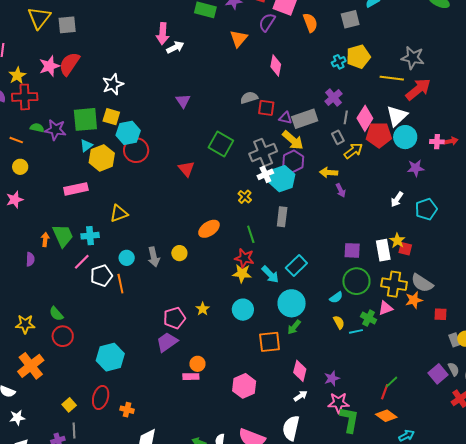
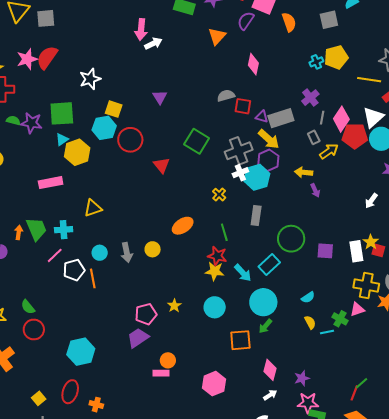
yellow square: (111, 117) -> (114, 109), moved
red circle: (136, 150) -> (130, 140), moved
green circle: (356, 281) -> (291, 239), moved

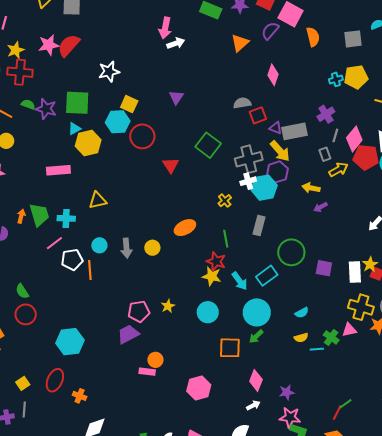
red square: (243, 106) -> (258, 115), turned -36
purple arrow: (315, 190) -> (321, 207), turned 80
yellow semicircle: (310, 322) -> (301, 338), turned 96

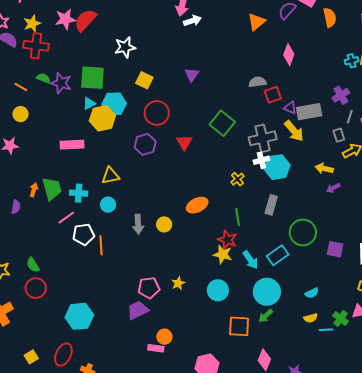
cyan hexagon: (118, 122) -> (114, 104), moved
purple hexagon: (277, 172) -> (145, 144), moved
cyan circle: (99, 245) -> (108, 205), moved

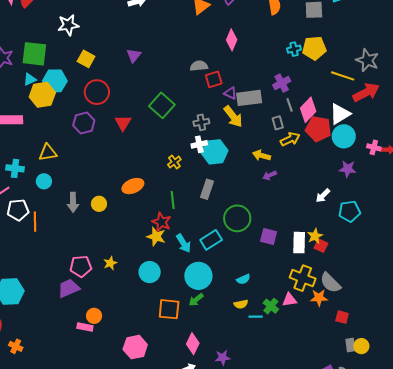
gray line: (350, 117) -> (290, 105), turned -40
gray cross: (263, 138) -> (201, 122), size x0.6

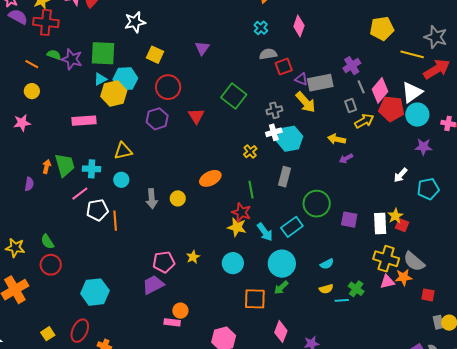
cyan cross: (294, 49) -> (261, 28), moved, turned -32
pink triangle: (290, 300) -> (387, 282), moved

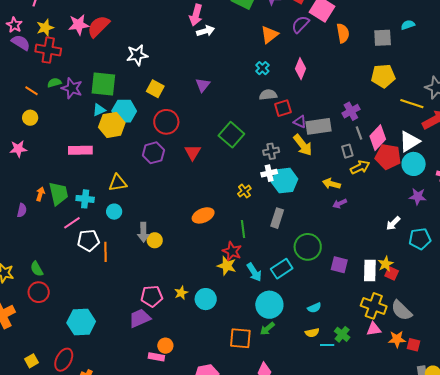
green semicircle: (54, 55) -> (54, 83), turned -40
yellow circle: (178, 198) -> (155, 240), moved
cyan circle: (233, 263) -> (206, 299), moved
orange star: (404, 277) -> (397, 339), moved

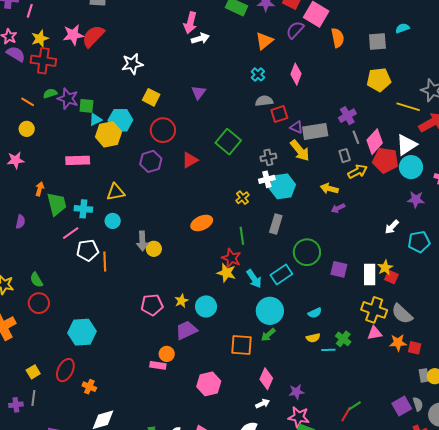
green square: (103, 84) -> (86, 106), moved, size x0.6
red triangle: (193, 152) -> (190, 160), turned 30
orange arrow: (40, 194) -> (40, 189), moved
purple trapezoid: (140, 318) -> (186, 330), moved

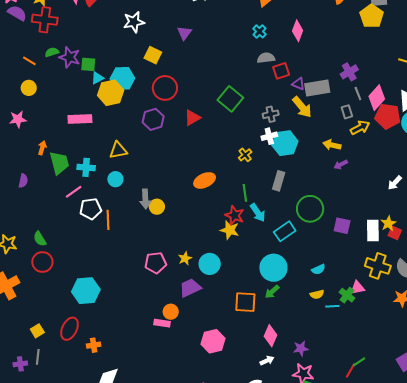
yellow pentagon: (379, 80) -> (372, 16), moved, turned -30
purple triangle: (199, 92) -> (184, 33), moved
cyan arrow: (254, 279) -> (258, 213), moved
pink triangle: (375, 333) -> (357, 288), moved
orange cross: (89, 387) -> (94, 345), turned -32

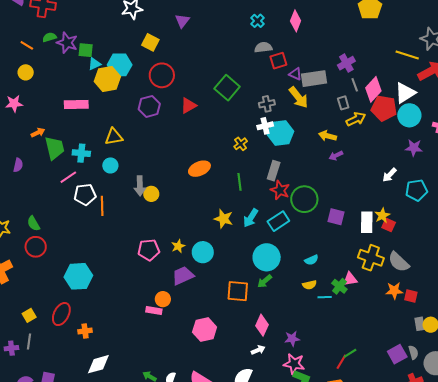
orange arrow: (42, 148) -> (38, 133), turned 48
cyan arrow: (258, 213) -> (251, 218), moved, turned 66
red star: (235, 215) -> (280, 190), moved

